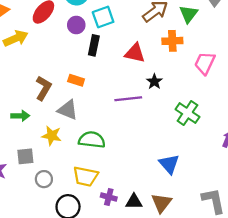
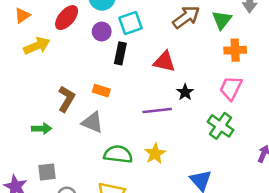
orange cross: (172, 41) -> (235, 50), moved
pink trapezoid: (205, 63) -> (231, 88), moved
yellow star: (52, 136) -> (155, 154), moved, turned 30

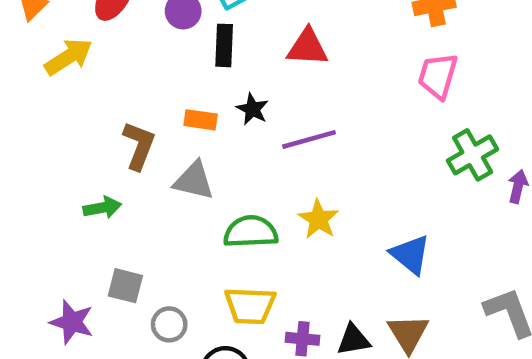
black star: (185, 92) -> (252, 109), moved
green cross: (220, 126) -> (473, 155), moved, turned 35
gray square: (47, 172) -> (125, 286), turned 30

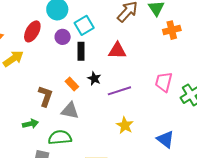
pink trapezoid: (438, 76) -> (164, 82), moved
orange rectangle: (201, 120) -> (72, 84), turned 40
green semicircle: (251, 232) -> (60, 137), moved

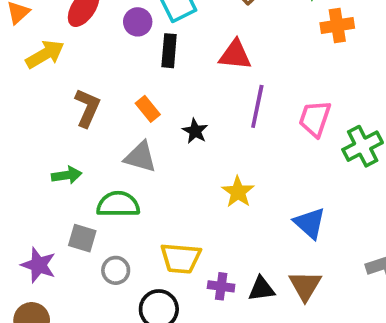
black star: (94, 78) -> (195, 131), moved
purple line: (119, 91) -> (257, 106), moved, turned -65
brown L-shape: (45, 96) -> (87, 108), moved

